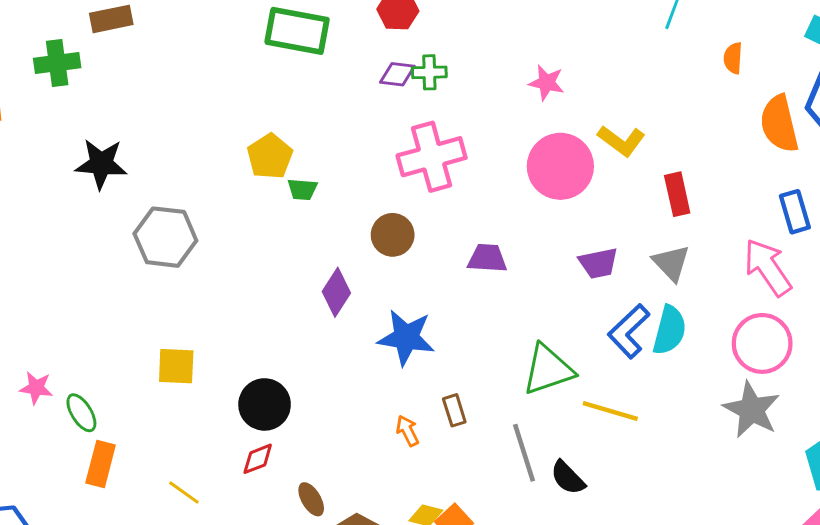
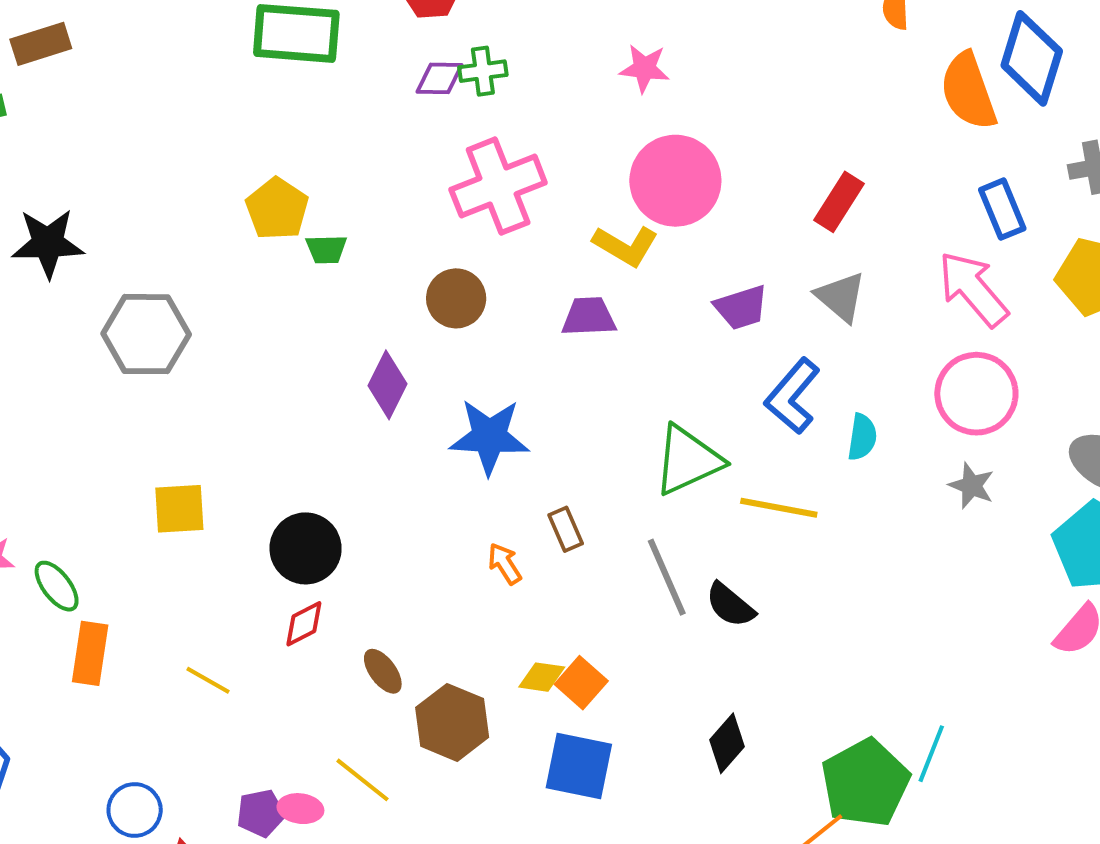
yellow L-shape: (621, 141) -> (626, 246), moved
red rectangle: (677, 194) -> (839, 202), turned 51
cyan semicircle: (670, 330) -> (862, 437), moved, size x0.7
gray star: (752, 410) -> (972, 486), size x0.6

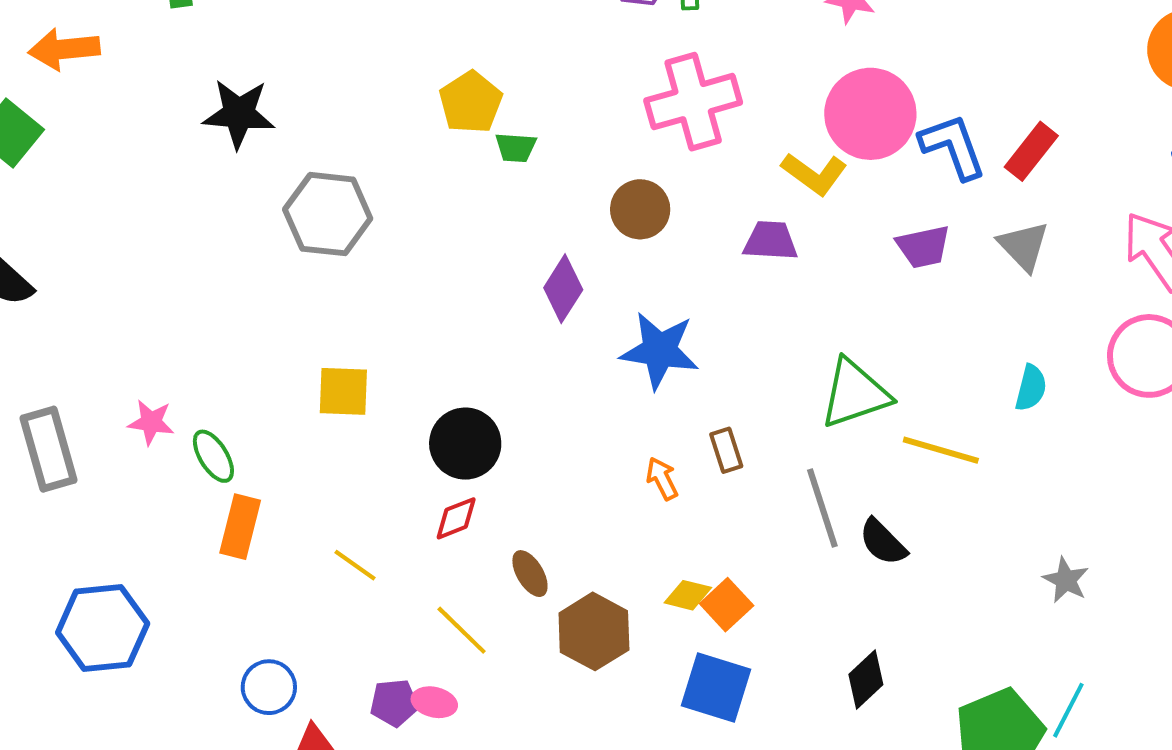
blue L-shape: (792, 396) -> (953, 146), moved, turned 114
gray star: (972, 486) -> (1066, 580), moved
yellow line: (362, 780) -> (462, 630), moved

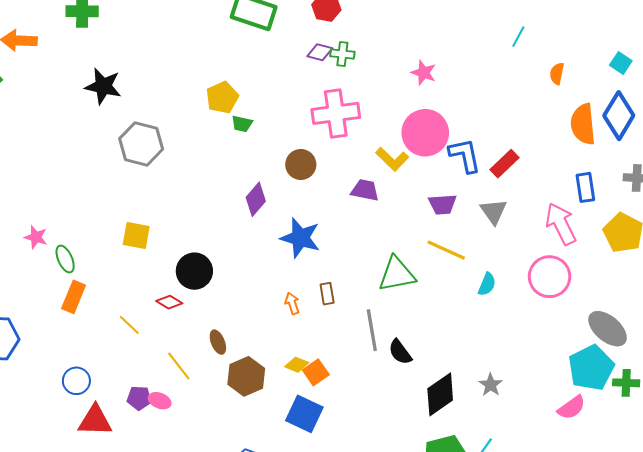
yellow line: (941, 450) -> (446, 250), moved
red diamond: (456, 518) -> (169, 302), moved, turned 45
black diamond: (866, 680) -> (440, 394), moved, size x1.5

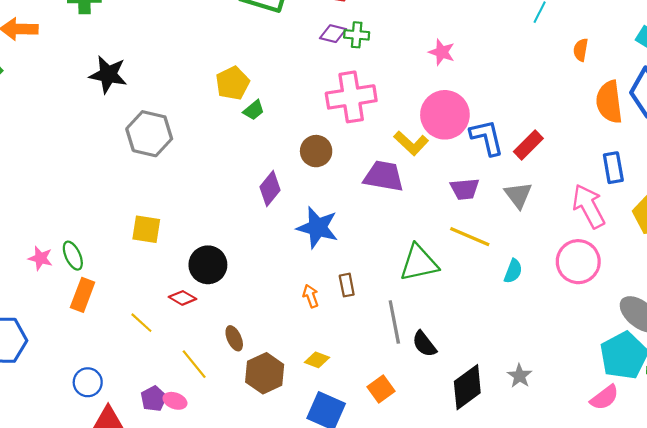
green trapezoid: (242, 124) -> (254, 110), turned -50
purple trapezoid: (365, 190) -> (384, 176), size x1.4
pink star: (36, 237) -> (40, 258), moved
orange square: (316, 372) -> (381, 389), moved
purple pentagon: (139, 398) -> (154, 399), turned -30

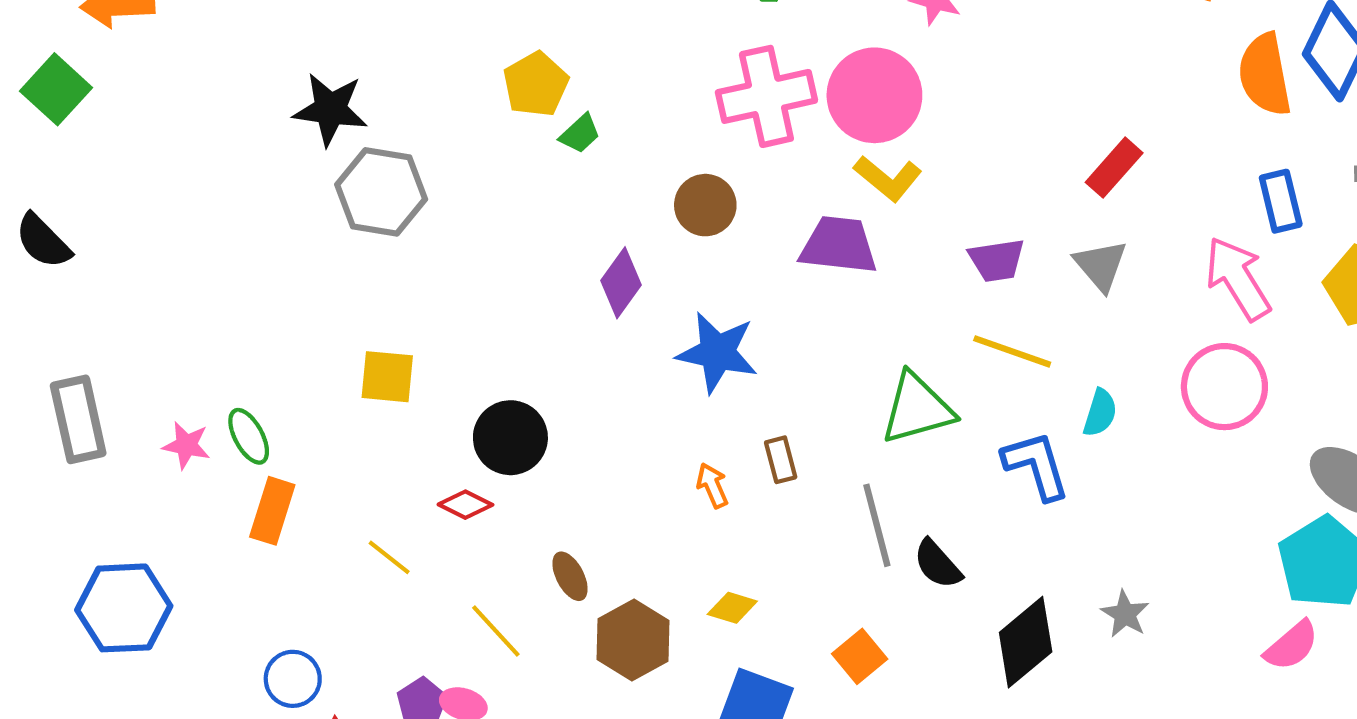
black star: (108, 75) -> (330, 109), moved
pink circle: (445, 115) -> (874, 95), moved
blue L-shape: (487, 137) -> (1036, 465), moved

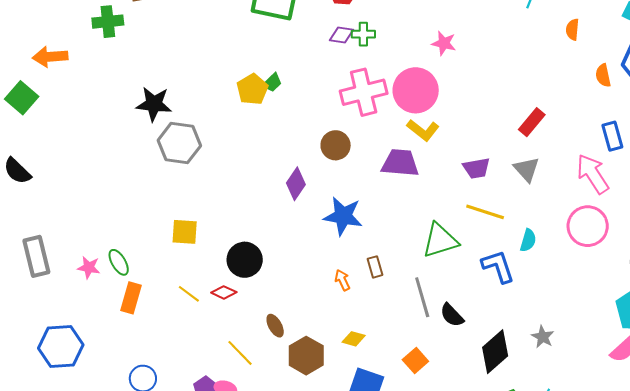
orange semicircle: (1265, 75) -> (603, 75), size x0.6
green trapezoid: (580, 134) -> (272, 83), moved
yellow line: (389, 557) -> (189, 294), moved

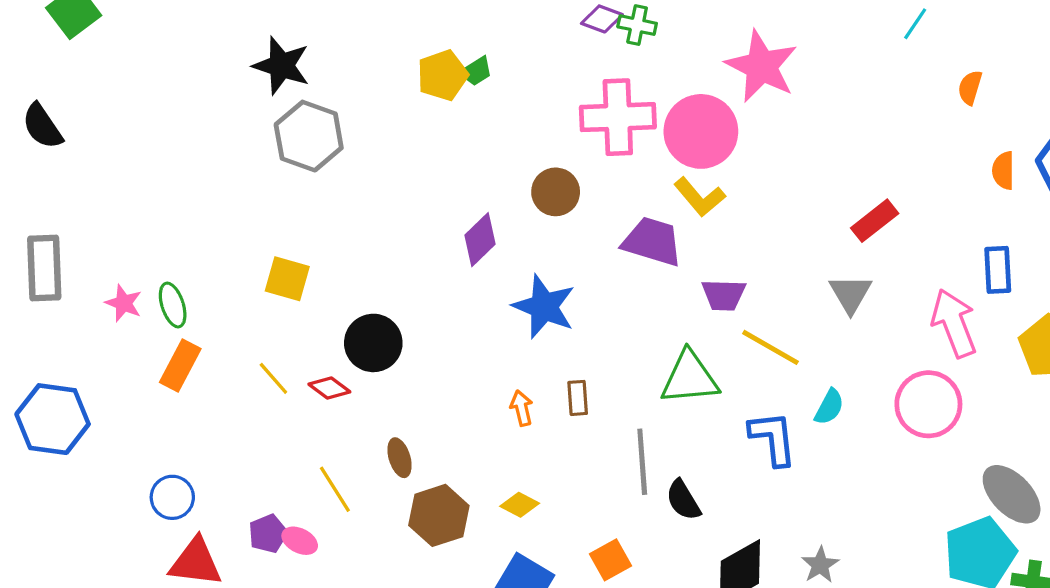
pink star: (444, 43) -> (762, 66), size x1.8
purple trapezoid: (476, 168) -> (724, 295), moved

